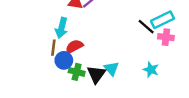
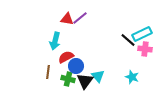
brown line: (53, 48) -> (48, 72), moved
blue circle: (64, 60) -> (76, 66), moved

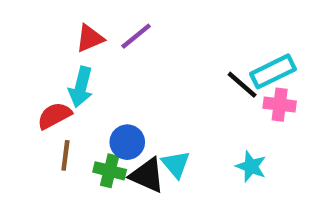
red triangle: (67, 19) -> (90, 38), moved, turned -32
red semicircle: (66, 57) -> (54, 116), moved
black triangle: (85, 81) -> (147, 175), turned -42

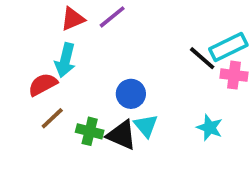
blue circle: (127, 142) -> (131, 94), moved
brown line: (65, 155) -> (52, 118), turned 40

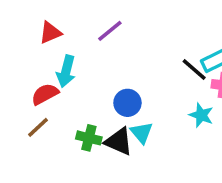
red triangle: (73, 19) -> (50, 33), moved
brown line: (52, 118) -> (38, 127), moved
cyan star: (210, 128) -> (201, 115), moved

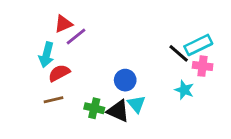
purple line: (110, 31) -> (76, 37), moved
cyan arrow: (66, 71) -> (46, 55), moved
brown line: (38, 127) -> (54, 100), turned 30

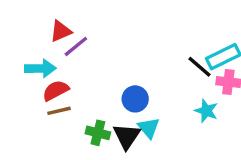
cyan arrow: (46, 55) -> (40, 68), turned -105
brown line: (54, 100) -> (59, 111), moved
black triangle: (118, 111) -> (127, 136), turned 40

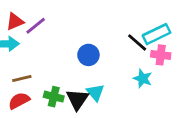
red triangle: (61, 31) -> (15, 22), moved
red semicircle: (56, 90) -> (19, 101), moved
blue circle: (135, 99) -> (88, 55), moved

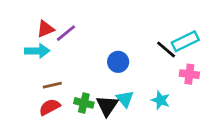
pink cross: (161, 55) -> (189, 74), moved
cyan star: (143, 79) -> (161, 100), moved

